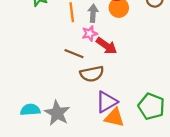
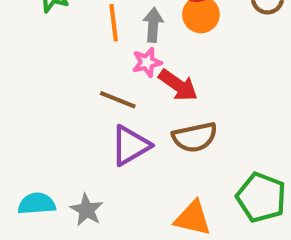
brown semicircle: (92, 74) -> (195, 137), moved
purple triangle: (106, 102) -> (130, 145), moved
gray star: (57, 113) -> (87, 210), size x0.7

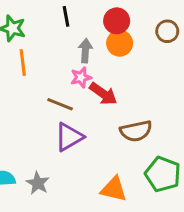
orange line: (114, 23) -> (23, 63), moved
brown semicircle: (195, 137) -> (136, 131), moved

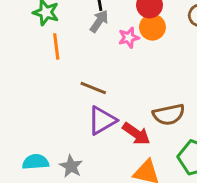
gray arrow: (85, 51) -> (99, 21), moved, turned 30
pink star: (81, 77) -> (129, 38), moved
red arrow: (103, 94) -> (136, 134), moved

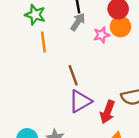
brown line: (93, 88) -> (73, 75), turned 48
red arrow: (136, 134) -> (107, 112), turned 75

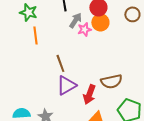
gray arrow: (78, 22) -> (75, 20), moved

